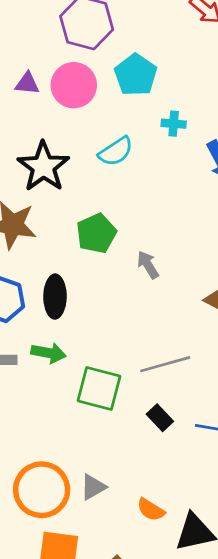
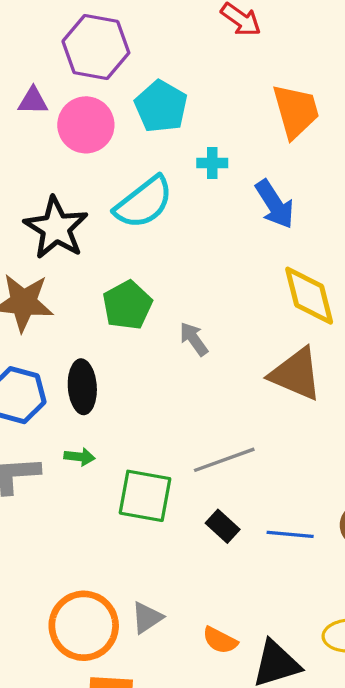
purple triangle: (27, 83) -> (33, 101), moved
cyan semicircle: (116, 151) -> (144, 202), size x1.4
green arrow: (49, 353) -> (80, 457), size x0.7

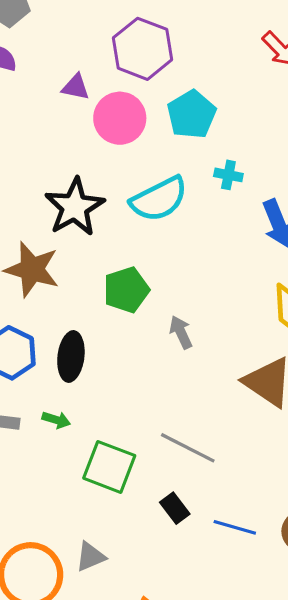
gray line: (224, 460) -> (188, 448), turned 36
gray triangle: (147, 618) -> (90, 557), moved

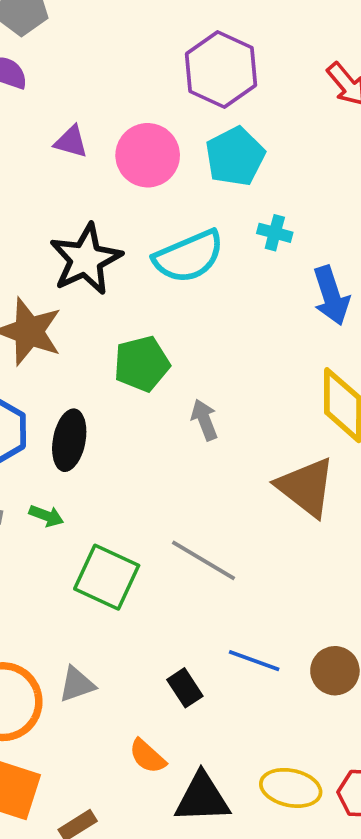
purple hexagon: (142, 49) -> (221, 69), moved
purple triangle: (76, 87) -> (71, 142), moved
black rectangle: (175, 508) -> (185, 688), moved

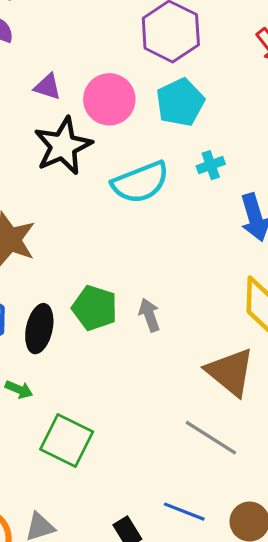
cyan cross: (275, 233) -> (211, 165), turned -36
black star: (86, 259) -> (63, 146), moved
green pentagon: (142, 364) -> (95, 308), moved, turned 30
gray line: (203, 560) -> (211, 438), moved

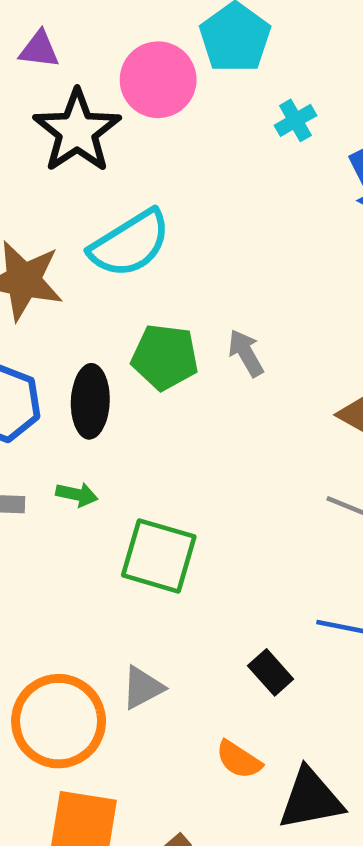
pink circle: (109, 99) -> (158, 80), moved
cyan semicircle: (140, 182) -> (130, 244), moved

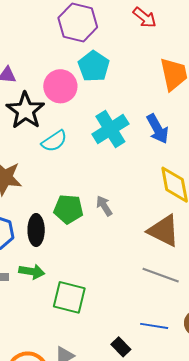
cyan cross: (295, 120) -> (110, 129), moved, size x2.0
cyan semicircle: (130, 244) -> (54, 141), moved, size x0.7
green arrow: (77, 495) -> (32, 272), size x1.4

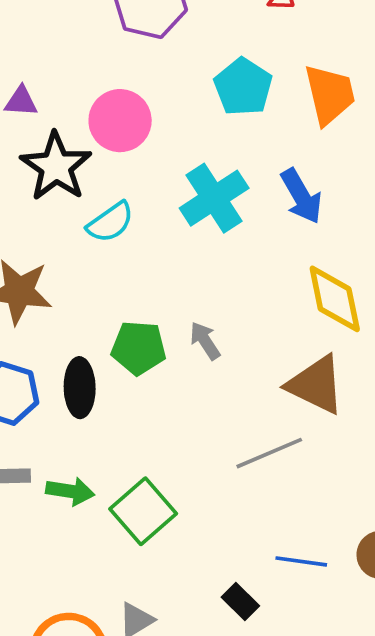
cyan pentagon: (94, 66) -> (243, 87), moved
green arrow: (32, 272) -> (70, 491), moved
gray line: (161, 275) -> (269, 453), moved, turned -42
green square: (69, 297) -> (143, 511), turned 36

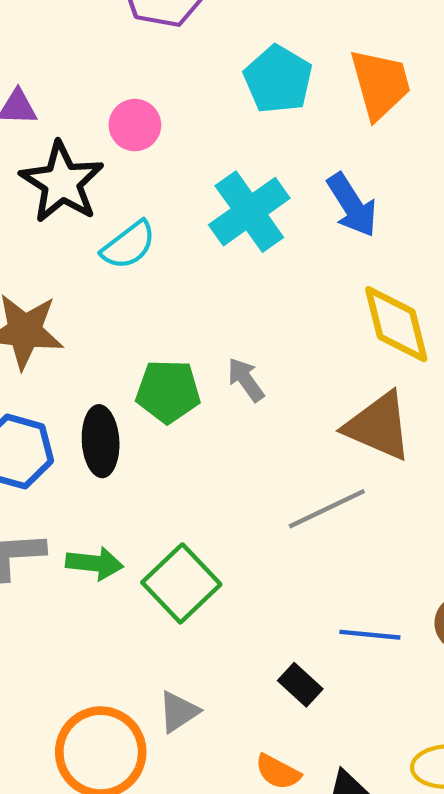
pink circle: (120, 121) -> (135, 125), size x0.7

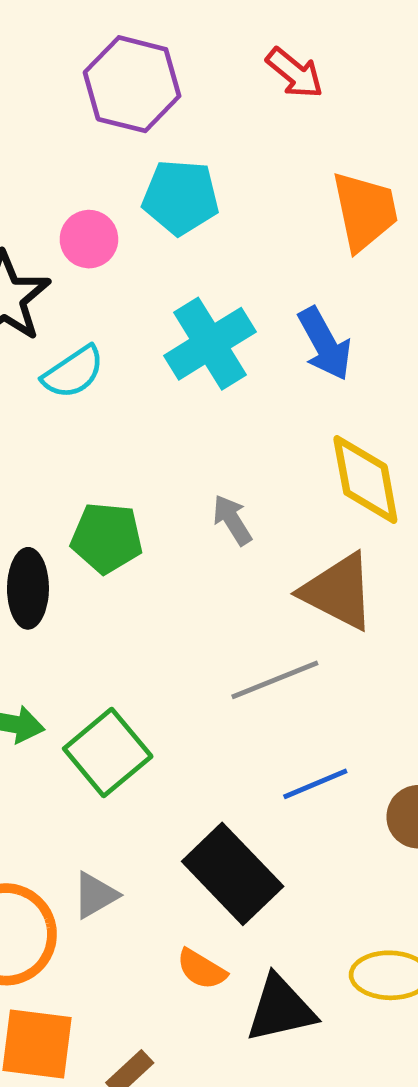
cyan pentagon: (278, 79) -> (181, 197), moved, turned -30
gray arrow: (246, 380) -> (232, 520), moved
blue line: (370, 635) -> (315, 784), moved, turned -32
black rectangle: (300, 685) -> (233, 874), size x2.0

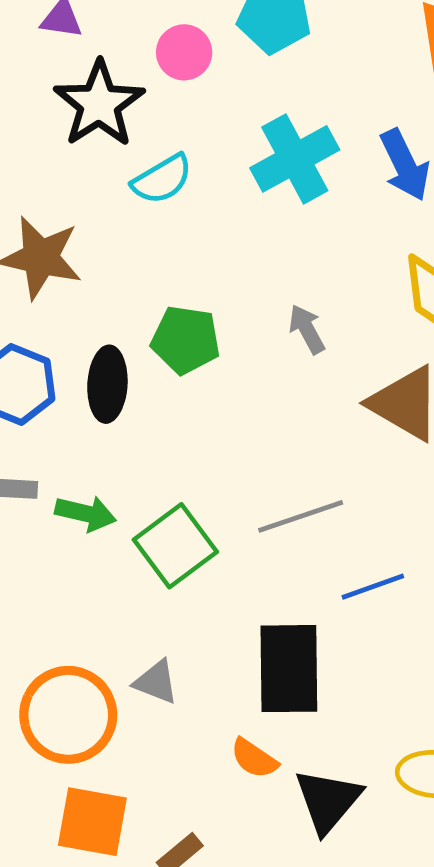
gray line: (275, 680) -> (301, 516), moved
black rectangle: (233, 874) -> (289, 669), turned 40
gray triangle: (95, 895) -> (156, 682), turned 48
black triangle: (281, 1009) -> (328, 801), turned -40

